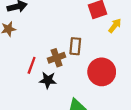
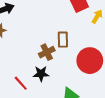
red line: (32, 65) -> (21, 83), moved, turned -56

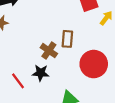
brown cross: (47, 52) -> (49, 51), turned -35

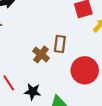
black star: (41, 73) -> (33, 92), moved

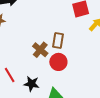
red circle: (85, 70) -> (58, 62), moved, size x0.7

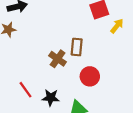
red circle: (58, 62) -> (90, 76), moved

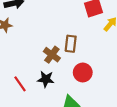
black star: (51, 98) -> (46, 79), moved

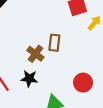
red circle: (83, 73) -> (83, 83), moved

